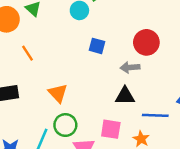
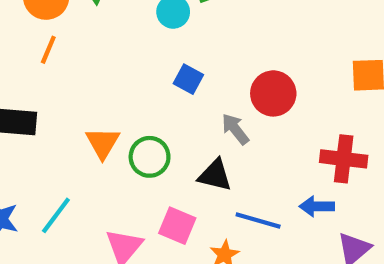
orange line: (28, 53) -> (48, 50), moved, turned 42
gray arrow: (130, 67) -> (235, 129), turned 42
green circle: (65, 125) -> (150, 157), moved

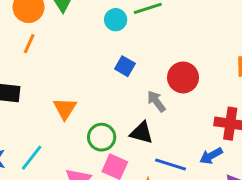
green circle: (150, 157) -> (102, 137), moved
blue arrow: (317, 206) -> (211, 156), turned -30

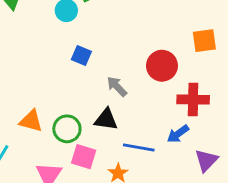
red circle: (183, 77) -> (162, 66), moved
orange triangle: (65, 109) -> (31, 121), moved, turned -40

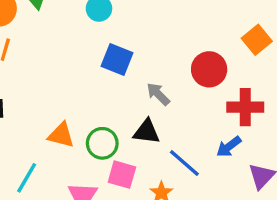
orange square: (204, 41) -> (257, 40), turned -30
blue square: (81, 56) -> (117, 59), size x1.4
blue line: (139, 148) -> (184, 163), turned 32

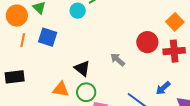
blue square: (117, 59) -> (48, 37), moved
red cross: (245, 107) -> (174, 51), moved
black triangle: (147, 132) -> (82, 68), moved, turned 36

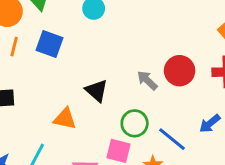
red circle: (147, 42) -> (180, 71), moved
green circle: (86, 92) -> (135, 123), moved

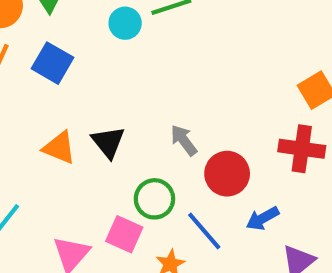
red circle: (180, 71) -> (227, 174), moved
orange triangle: (65, 119) -> (59, 148), moved

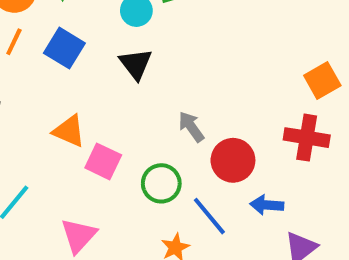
black triangle: (108, 142) -> (136, 64), moved
blue arrow: (263, 218) -> (267, 205), turned 32
pink square: (124, 234) -> (103, 161), moved

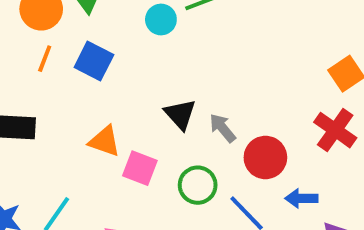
black triangle: (136, 64) -> (180, 114), moved
red cross: (307, 138) -> (335, 130), turned 30

